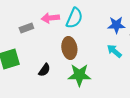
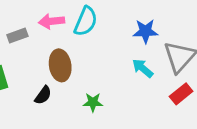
brown ellipse: (69, 48) -> (60, 65), moved
green star: (79, 75) -> (93, 102), size x0.6

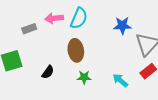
brown ellipse: (60, 65) -> (76, 50), moved
cyan arrow: (143, 68) -> (120, 80), moved

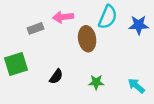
cyan semicircle: (79, 18) -> (108, 17), moved
brown ellipse: (76, 50) -> (87, 39), moved

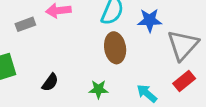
brown ellipse: (87, 39) -> (115, 48), moved

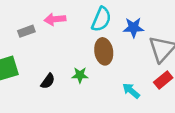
green star: (98, 89) -> (80, 75), moved

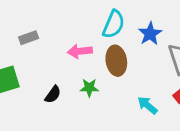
pink arrow: (55, 19) -> (80, 51), moved
blue star: (133, 28) -> (150, 34), turned -30

